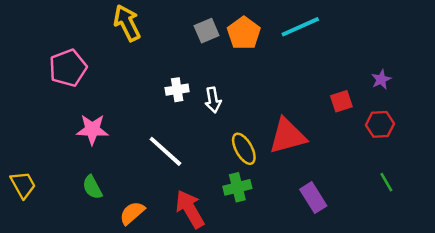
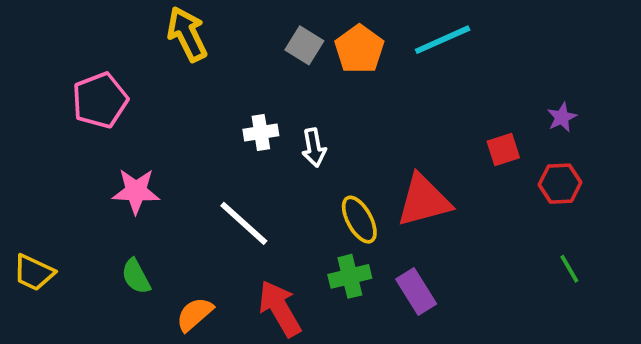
gray square: (207, 31) -> (304, 45), turned -35
yellow trapezoid: (23, 185) -> (34, 273), turned 144
purple rectangle: (313, 198) -> (416, 291), moved

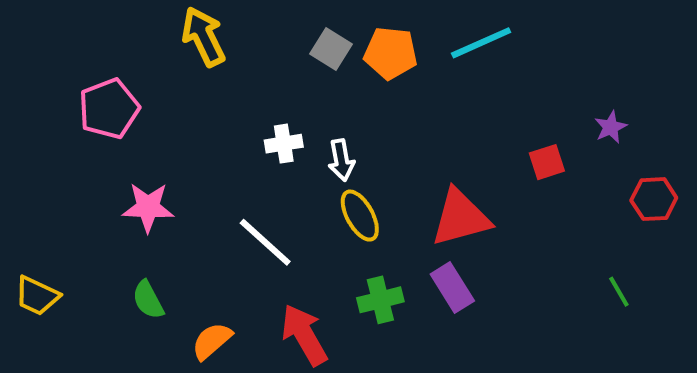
orange pentagon: (359, 49) -> (391, 53), turned -30
red hexagon: (560, 184) -> (654, 199), moved
yellow ellipse: (359, 220) -> (360, 216), moved
purple rectangle: (416, 291) -> (452, 287), moved

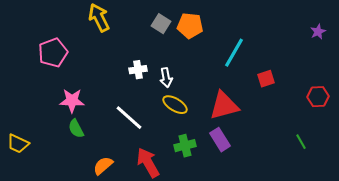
cyan line: (481, 43) -> (234, 53), moved, turned -36
purple star: (611, 127) -> (318, 32), moved
yellow ellipse: (360, 216) -> (175, 105), turned -30
green semicircle: (148, 300) -> (76, 129), moved

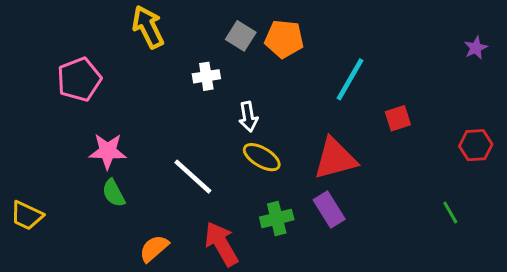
white cross: (138, 70) -> (206, 76), moved

